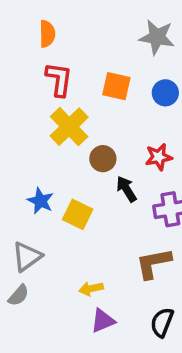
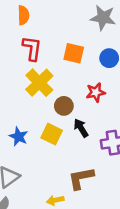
red star: (159, 157) -> (96, 92), moved
yellow square: (78, 214) -> (52, 134), moved
brown L-shape: (154, 263) -> (81, 178), moved

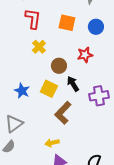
yellow cross: (39, 83) -> (39, 47), size x0.6
brown L-shape: (81, 178) -> (63, 113), moved, turned -35

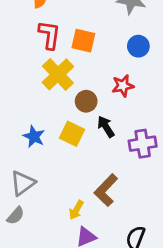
orange square: (67, 23) -> (83, 41), moved
yellow cross: (39, 47) -> (58, 74), size x1.6
brown L-shape: (63, 113) -> (106, 190), moved
yellow arrow: (52, 143) -> (76, 210), turned -48

